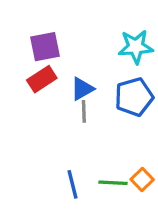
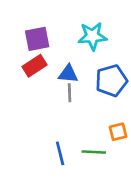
cyan star: (136, 47) -> (92, 36), moved
blue triangle: (82, 89) -> (68, 74), turned 35
orange square: (142, 179) -> (118, 132), moved, turned 30

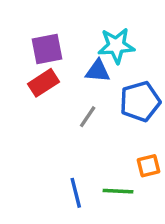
blue triangle: (68, 74) -> (98, 71), moved
gray line: (70, 93) -> (88, 117), turned 36

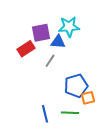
purple square: (47, 49) -> (41, 33), moved
blue pentagon: (140, 101) -> (76, 86), moved
gray line: (88, 117) -> (50, 61), moved

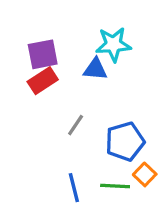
purple square: (41, 33) -> (43, 54), moved
gray line: (50, 61) -> (76, 125), moved
orange square: (88, 98) -> (145, 174), moved, turned -32

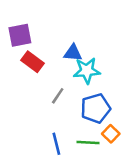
cyan star: (113, 44) -> (87, 71), moved
purple square: (43, 54) -> (20, 35), moved
red rectangle: (43, 81) -> (32, 62), turned 70

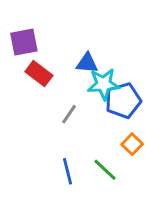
blue pentagon: (96, 108) -> (123, 101), moved
orange square: (111, 134) -> (132, 144), moved
green line: (88, 143) -> (105, 170), turned 40

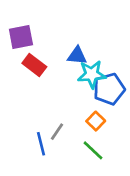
gray line: (69, 114) -> (57, 132), moved
orange square: (132, 144) -> (96, 121), moved
blue line: (67, 171) -> (41, 144), moved

